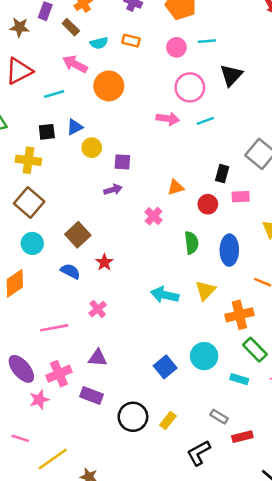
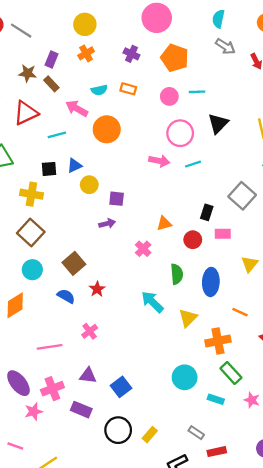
brown rectangle: (71, 27) -> (51, 84), moved
cyan arrow: (165, 295) -> (152, 302), moved, turned 30
blue square: (165, 367) -> (121, 387), moved

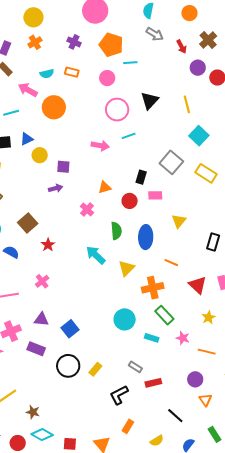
cyan line: (197, 92) -> (130, 63), moved
pink arrow: (159, 161) -> (100, 146), moved
blue semicircle: (66, 296) -> (11, 252), moved

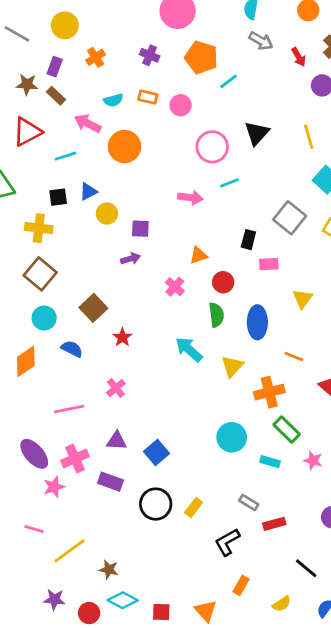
yellow circle: (33, 17) -> (65, 25), moved
cyan line: (130, 63) -> (229, 81), turned -32
pink circle: (107, 78) -> (181, 105), moved
red circle: (130, 201) -> (223, 282), moved

